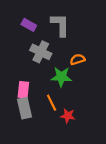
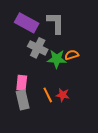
purple rectangle: (29, 25) -> (27, 23), size x1.6
green star: (61, 77) -> (57, 59), moved
red star: (68, 116) -> (63, 95), moved

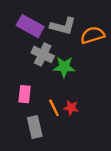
gray L-shape: (56, 23) -> (63, 26), turned 105
orange semicircle: (72, 55) -> (93, 35), moved, size x1.5
gray rectangle: (23, 100) -> (35, 127), moved

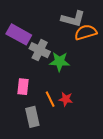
purple rectangle: (30, 26) -> (19, 34), moved
gray L-shape: (63, 26) -> (73, 19), moved

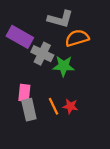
gray L-shape: (73, 19) -> (60, 19), moved
orange semicircle: (86, 32) -> (77, 38), moved
gray rectangle: (32, 117) -> (29, 110), moved

